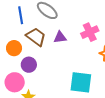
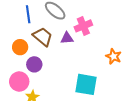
pink cross: (90, 32) -> (83, 26), moved

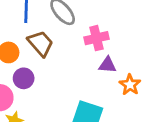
purple triangle: (67, 38) -> (107, 65), moved

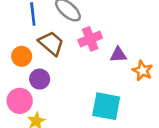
pink cross: (97, 38) -> (90, 39), moved

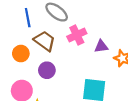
purple circle: (40, 79) -> (47, 70), moved

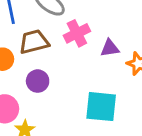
brown trapezoid: (45, 41) -> (34, 42), turned -50

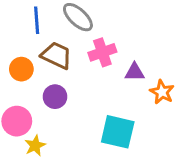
brown trapezoid: (34, 42) -> (57, 55), turned 32

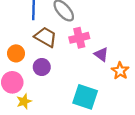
orange circle: (21, 69) -> (16, 53), moved
purple triangle: (135, 72) -> (101, 54), turned 32

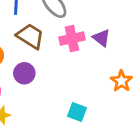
purple triangle: (101, 54) -> (101, 38), moved
cyan square: (85, 97) -> (77, 112), size x0.6

